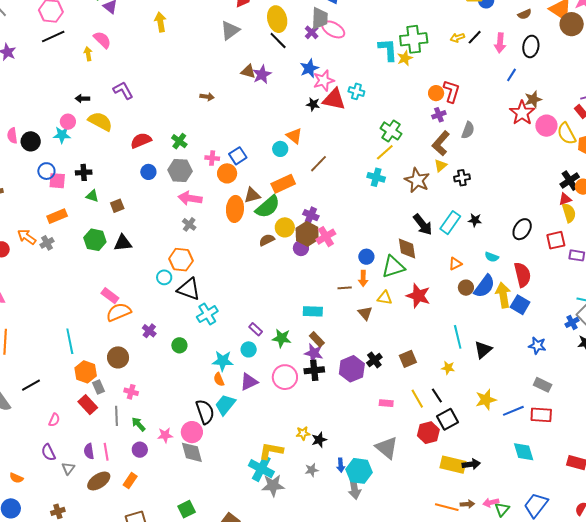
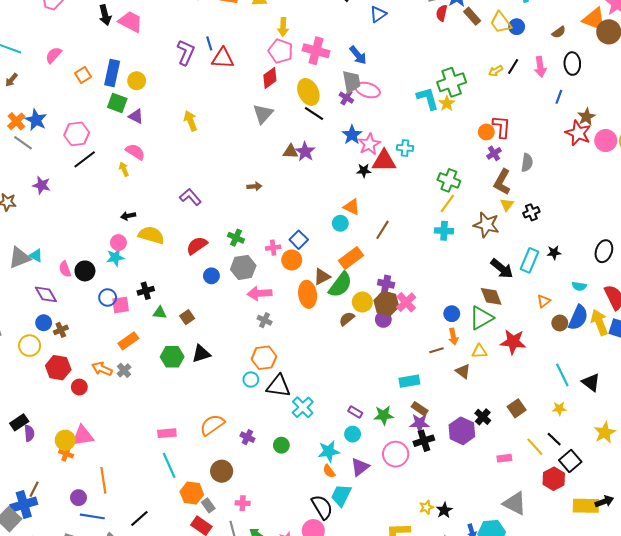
purple L-shape: (123, 90) -> (190, 197), moved
pink rectangle: (110, 296) -> (167, 433), moved, turned -30
black triangle: (483, 350) -> (591, 382), turned -30

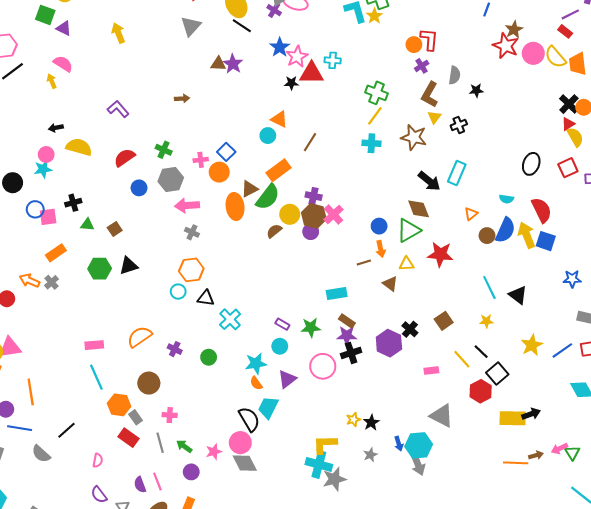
black star: (554, 252) -> (476, 90), moved
black triangle: (278, 386) -> (206, 298), size x0.7

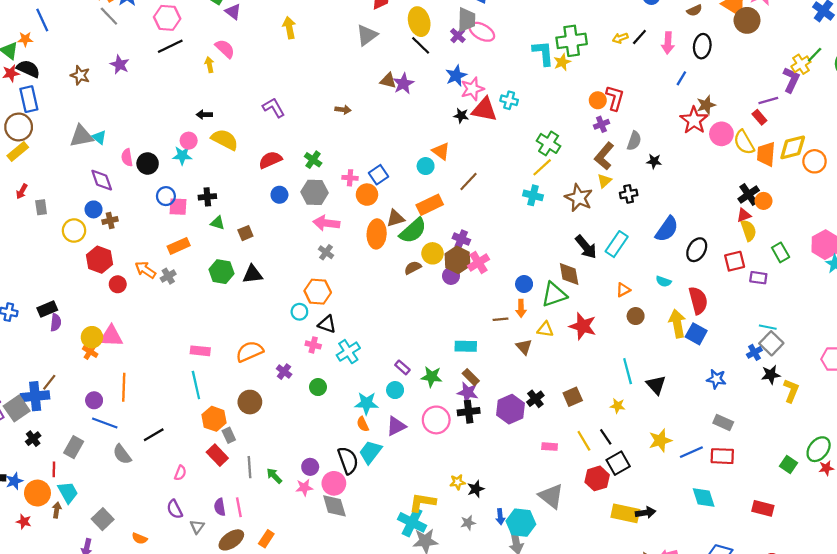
blue semicircle: (505, 230) -> (667, 229), moved
pink cross: (170, 415) -> (313, 345), moved
purple circle: (191, 472) -> (310, 467), moved

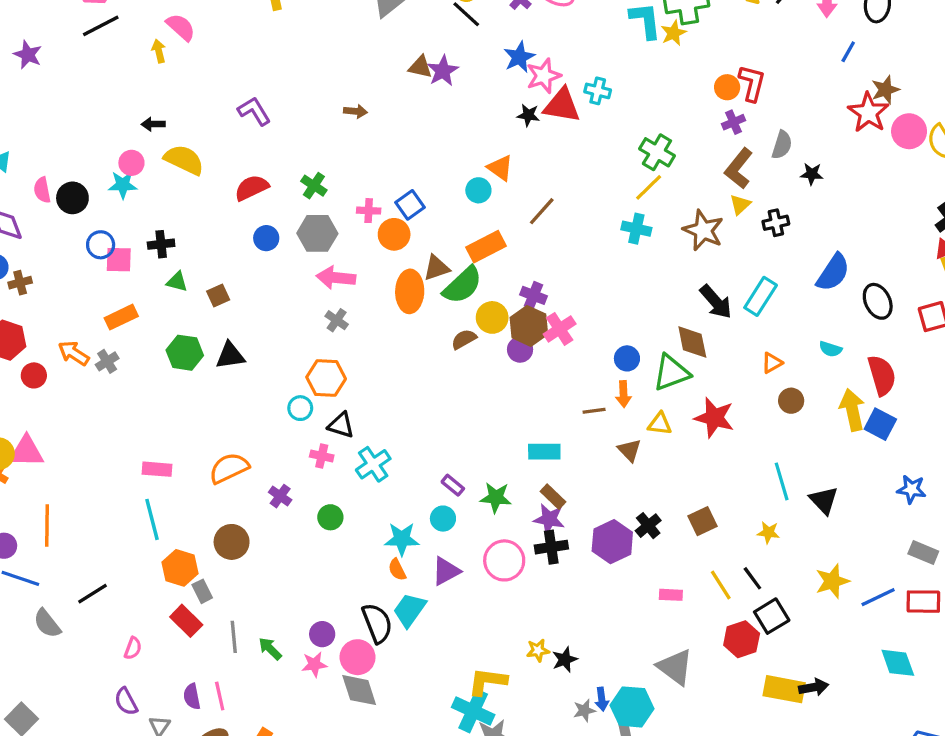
black ellipse: (697, 250) -> (878, 301), turned -55
gray star: (468, 523) -> (584, 710), moved

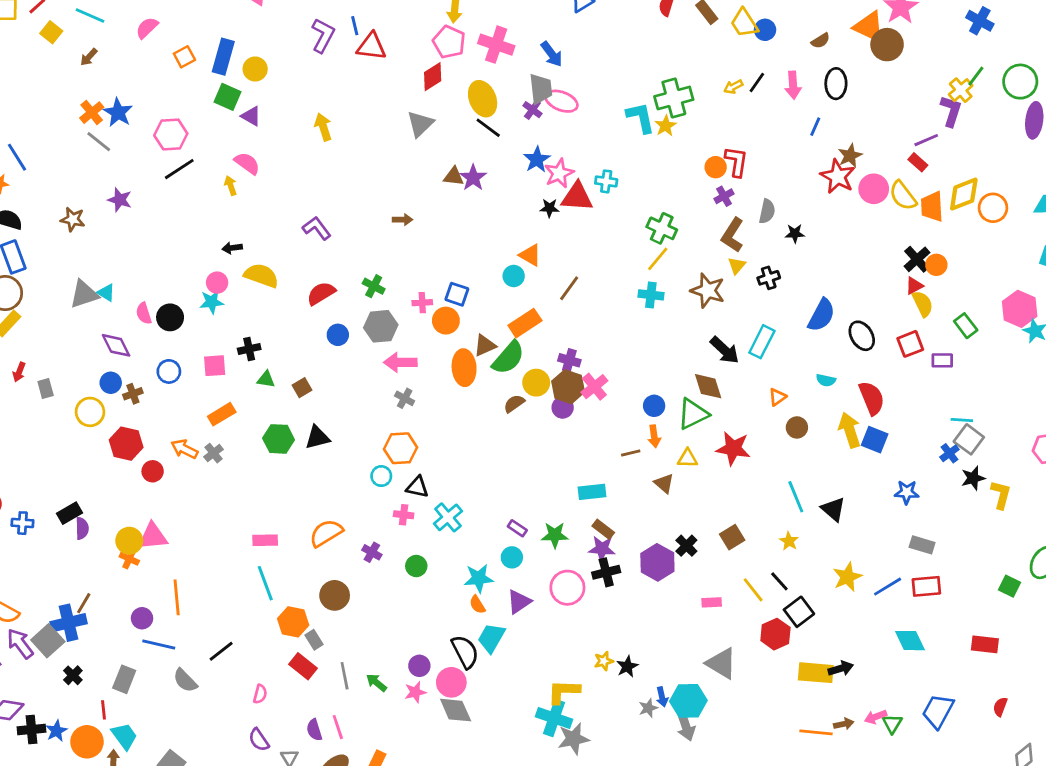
blue square: (410, 205) -> (457, 294), turned -30
blue circle: (101, 245) -> (169, 371), moved
yellow star: (768, 532) -> (789, 541), turned 30

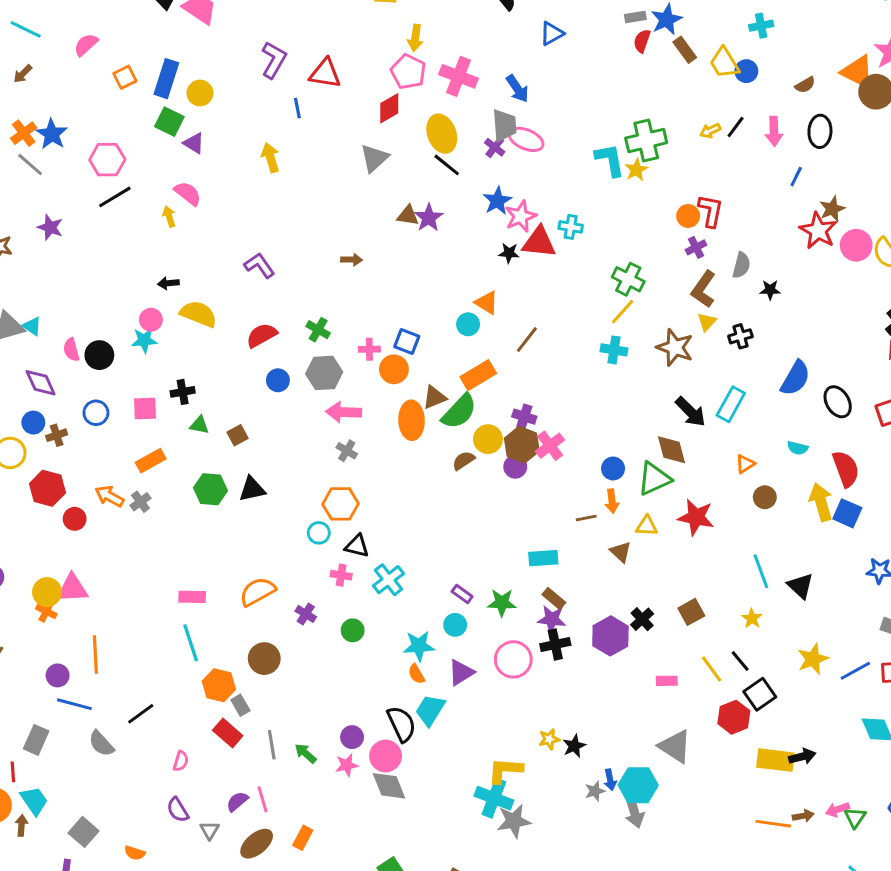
blue line: (355, 26) -> (297, 108), moved
purple semicircle: (314, 730) -> (237, 801), turned 65

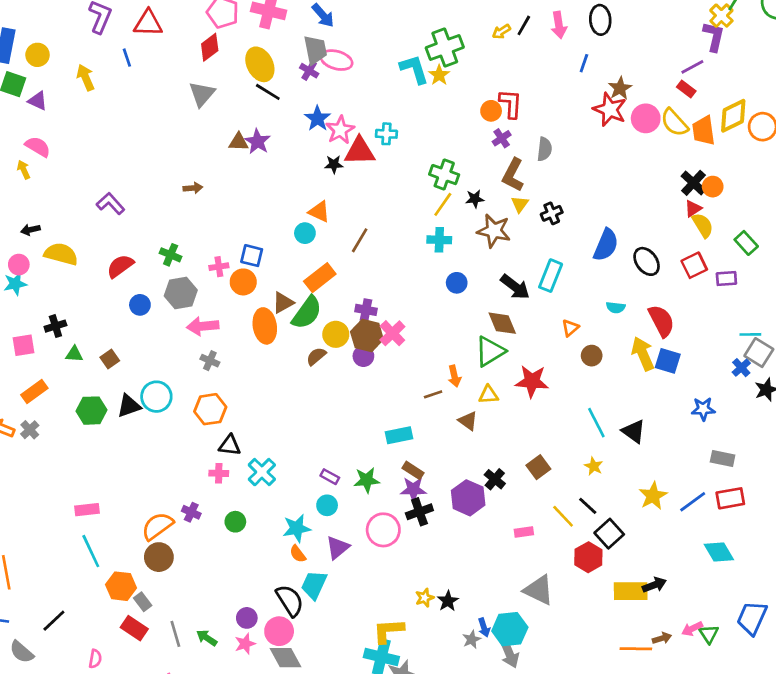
yellow arrow: (270, 158) -> (85, 78), moved
black star: (770, 290) -> (475, 199), moved
blue circle: (613, 468) -> (457, 283), moved
cyan circle: (319, 533) -> (156, 397), moved, size x1.5
orange semicircle: (258, 592) -> (157, 526), moved

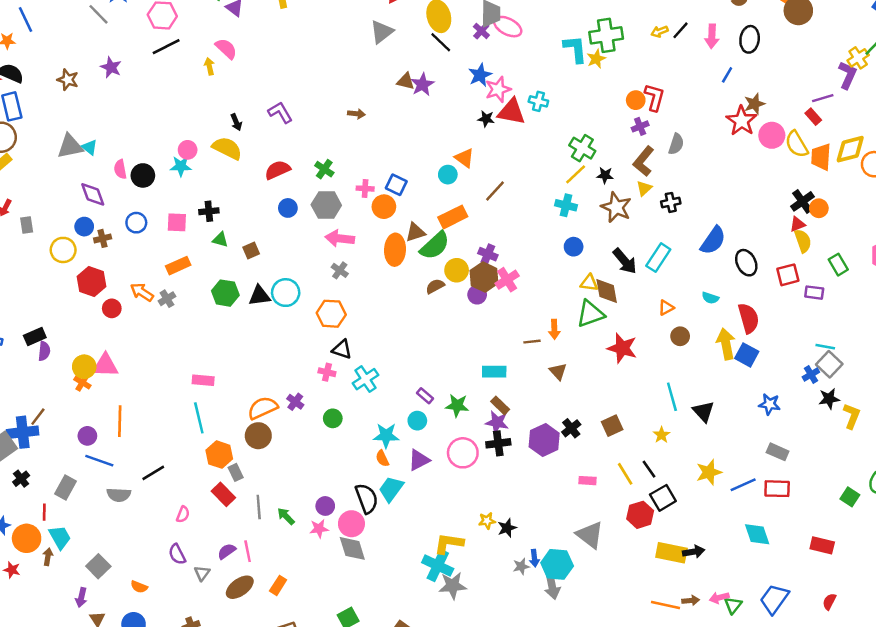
black arrow: (30, 230) -> (236, 122), moved, turned -112
yellow triangle: (488, 395) -> (589, 283), moved
gray semicircle: (22, 652) -> (119, 495), turned -50

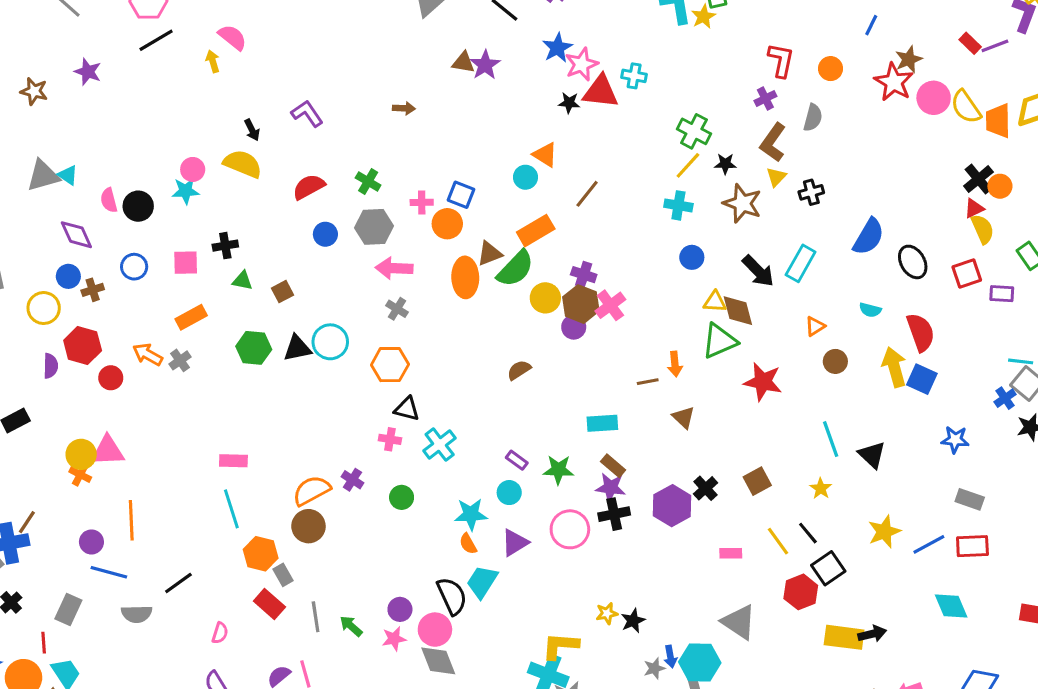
orange circle: (636, 100) -> (831, 69), moved
red rectangle: (813, 117) -> (970, 43), moved
brown semicircle: (435, 286) -> (519, 370), moved
purple semicircle: (44, 351) -> (51, 366), moved

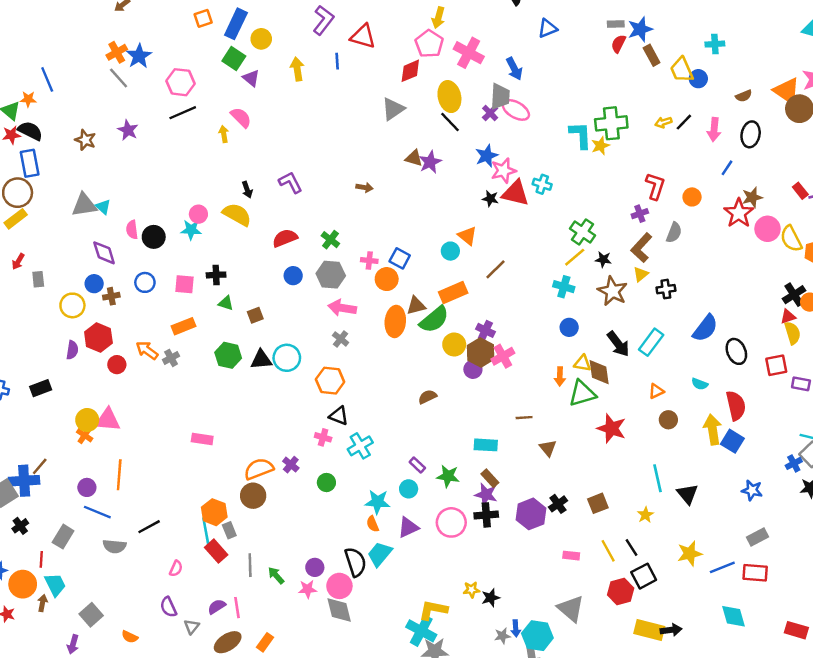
orange arrow: (675, 364) -> (560, 376), moved
gray rectangle: (970, 499) -> (757, 537), turned -54
cyan line: (231, 509) -> (206, 533), moved

